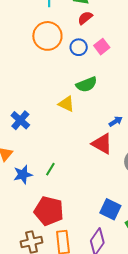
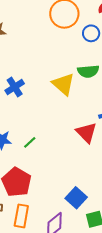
yellow triangle: (66, 104) -> (63, 84), size x1.4

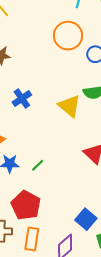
blue cross: (15, 87) -> (22, 99), moved

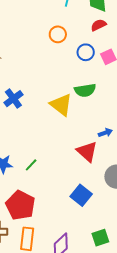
orange circle: (68, 36) -> (58, 34), size x0.6
blue square: (86, 219) -> (81, 195), moved

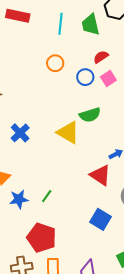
red semicircle: (98, 25) -> (101, 57), moved

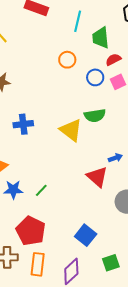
green trapezoid: (91, 25) -> (101, 38), moved
blue cross: (20, 133) -> (23, 124), turned 30
blue square: (100, 219) -> (86, 235), moved

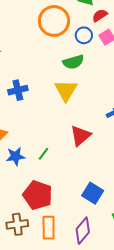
orange circle: (67, 60) -> (54, 21), size x1.8
green semicircle: (95, 116) -> (73, 62), moved
yellow triangle: (71, 130) -> (66, 90), turned 30
red triangle: (97, 177) -> (80, 136), moved, turned 45

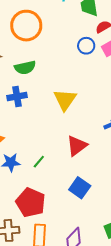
orange circle: (54, 21) -> (26, 26), moved
green semicircle: (73, 62) -> (25, 68), moved
blue square: (93, 193) -> (80, 188), moved

